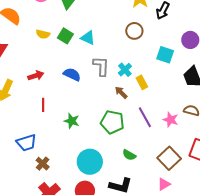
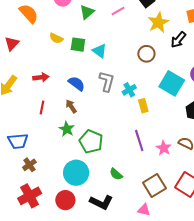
green square: (65, 36) -> (78, 45), turned -35
cyan square: (165, 55) -> (172, 83), size x1.4
brown arrow: (121, 92) -> (71, 106), moved
green pentagon: (112, 122) -> (91, 142), moved
pink triangle: (164, 184) -> (144, 210), turned 32

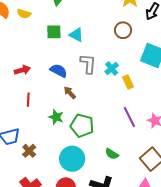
yellow semicircle: (56, 38) -> (24, 14), moved
brown arrow: (71, 106) -> (70, 93), moved
brown cross: (29, 165) -> (29, 151), moved

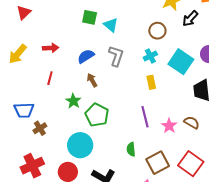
cyan cross: (112, 69) -> (150, 56), moved
blue semicircle: (59, 71) -> (86, 56), turned -72
green semicircle: (112, 154) -> (131, 149), moved, turned 40

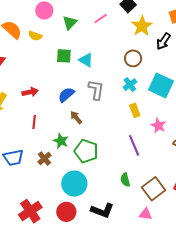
pink star: (169, 126) -> (158, 126), moved
brown cross: (40, 128) -> (44, 159), moved

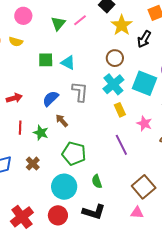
green triangle: (70, 23) -> (58, 23), moved
cyan cross: (130, 85) -> (113, 84), size x1.5
green star: (61, 141) -> (41, 133), moved
green semicircle: (125, 180) -> (97, 181), moved

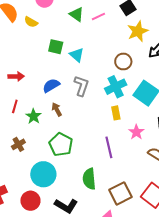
green triangle: (58, 23) -> (77, 14), turned -49
green semicircle: (97, 181) -> (89, 179), moved, size x1.5

